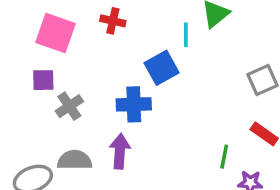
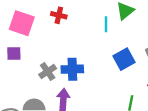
blue square: (162, 68) -> (124, 59), moved
gray cross: (69, 106) -> (48, 71), moved

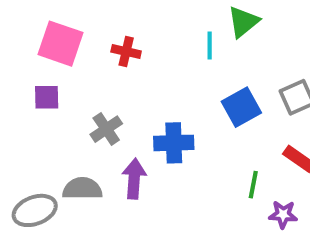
red cross: (59, 15) -> (126, 52), moved
blue cross: (72, 69) -> (174, 143), moved

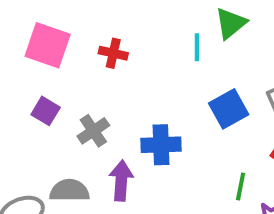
purple square: (47, 97) -> (46, 111), moved, turned 32

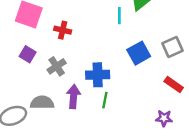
red cross: (113, 53) -> (63, 30), moved
green line: (241, 187) -> (105, 100), moved

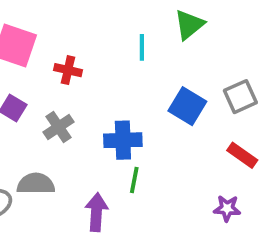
cyan line: (119, 16) -> (142, 47), moved
blue square: (139, 53) -> (187, 106), turned -30
purple arrow: (73, 97) -> (96, 212), moved

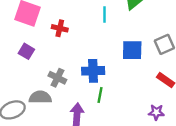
blue square: (187, 106) -> (132, 50), turned -30
gray cross: (59, 127) -> (57, 78), moved, turned -30

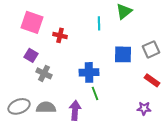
gray cross: (57, 78) -> (44, 73), moved
green line: (100, 95) -> (95, 93), turned -32
gray semicircle: (40, 97) -> (46, 107), moved

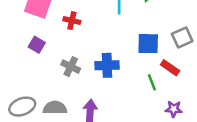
gray cross: (44, 73) -> (71, 67), moved
red rectangle: (152, 80) -> (170, 68), moved
green line: (95, 93) -> (152, 82), moved

